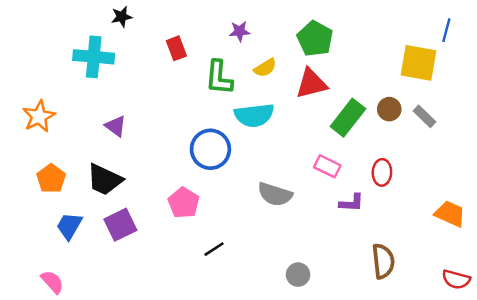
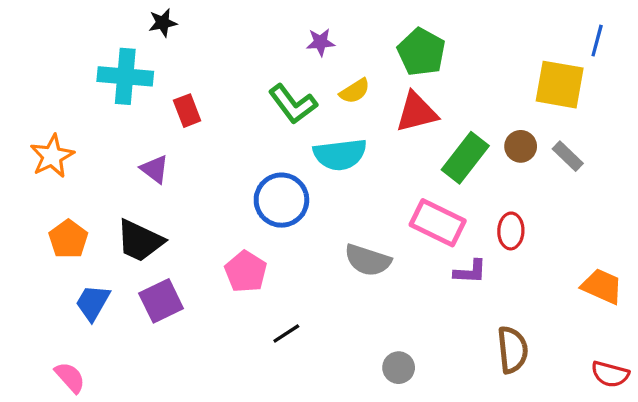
red rectangle: (176, 48) -> (187, 111), moved
green L-shape: (219, 78) -> (293, 104), turned -42
pink rectangle: (327, 166) -> (438, 223), size x1.5

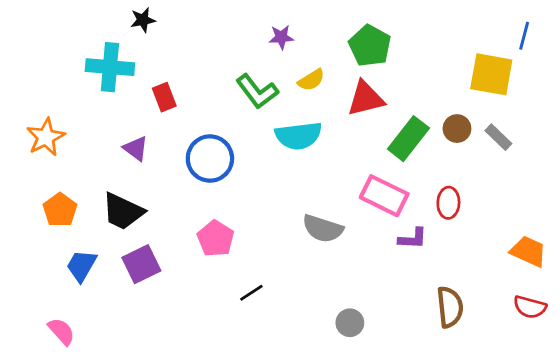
blue circle: (281, 200) -> (210, 159), moved
red semicircle: (610, 374) -> (530, 307), moved

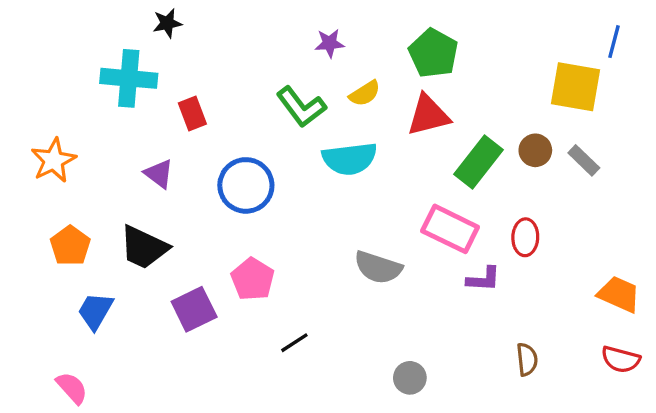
purple square: (141, 264) -> (194, 309), moved
brown semicircle: (450, 307) -> (527, 359), size x0.7

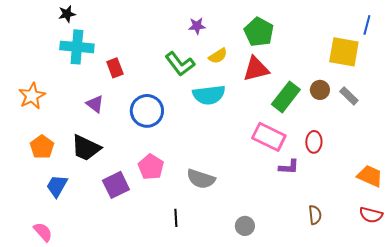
black star: (167, 23) -> (67, 14), moved
gray semicircle: (378, 267) -> (201, 179), moved
black line: (294, 343) -> (176, 218), moved, turned -60

